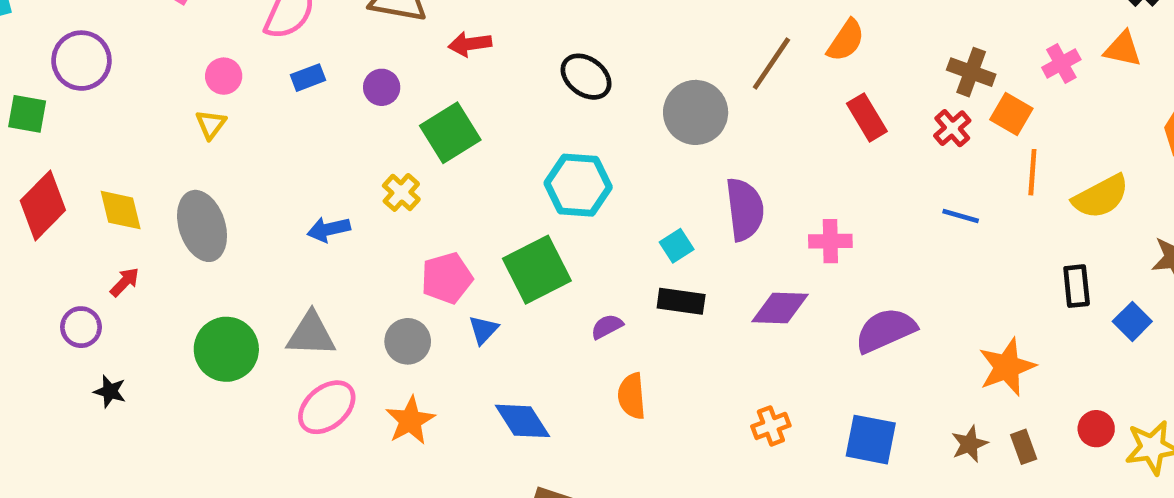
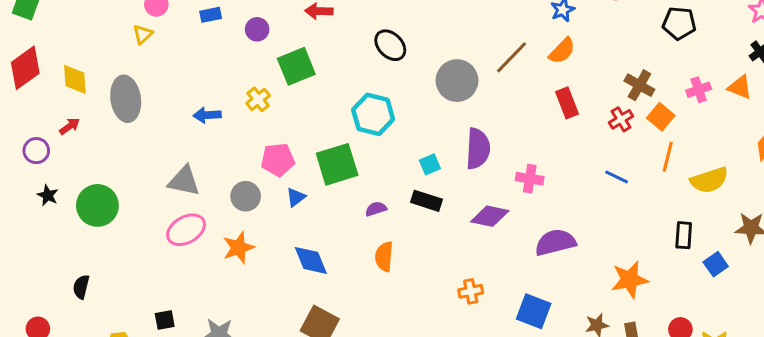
green circle: (226, 349) -> (97, 205), moved

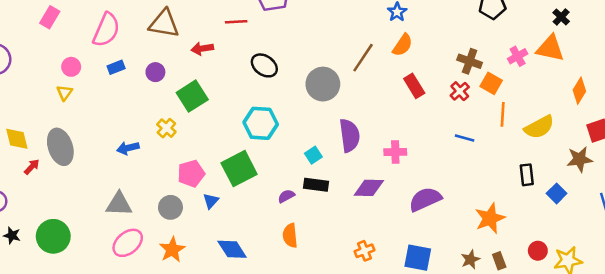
orange triangle: (740, 87) -> (550, 48), size x1.4
red arrow: (69, 126) -> (32, 167), moved
purple semicircle: (376, 209) -> (286, 196), moved

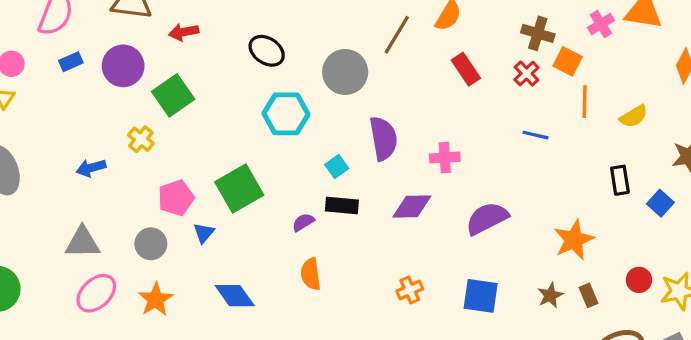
purple circle: (155, 72) -> (123, 66), size x1.6
cyan hexagon: (261, 123) -> (286, 114), moved
yellow semicircle: (539, 127) -> (634, 116), size x0.7

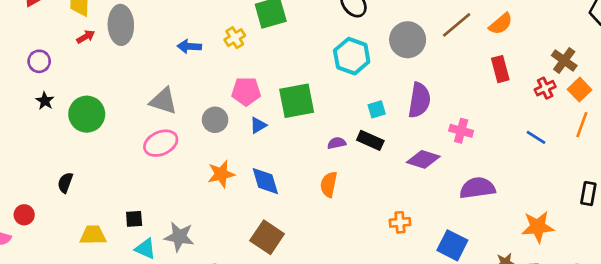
orange star: (156, 299) -> (221, 174), moved

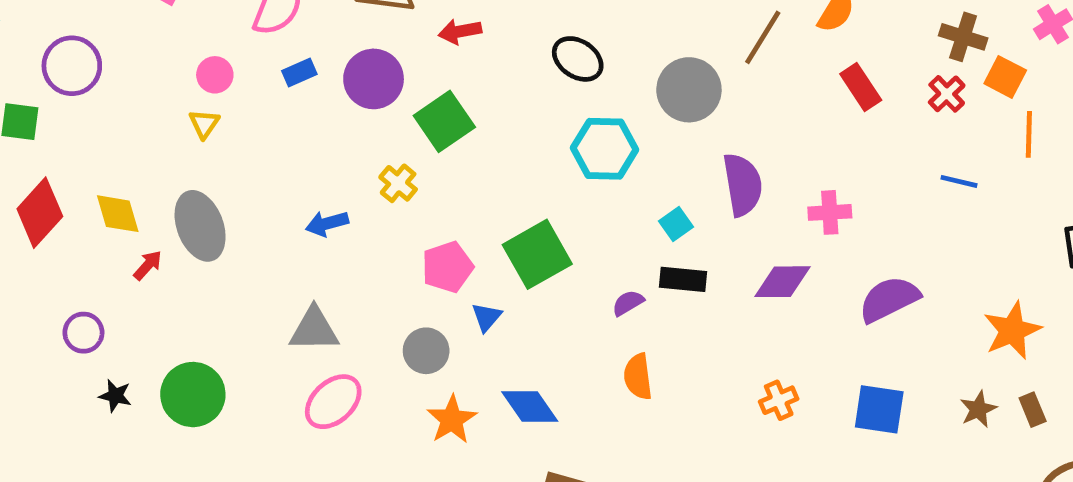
gray circle: (215, 120) -> (426, 351), moved

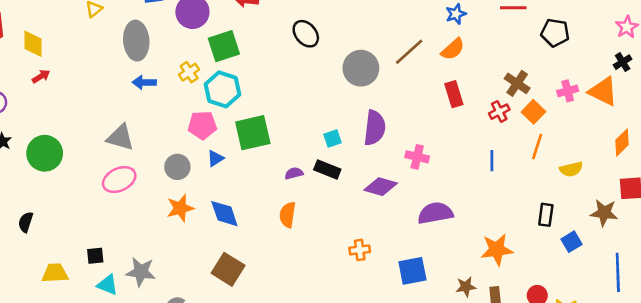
cyan hexagon: (605, 149) -> (223, 89), moved
blue line: (959, 181) -> (492, 161), turned 60
gray ellipse: (200, 226) -> (136, 41), moved
blue square: (879, 409) -> (412, 271), turned -36

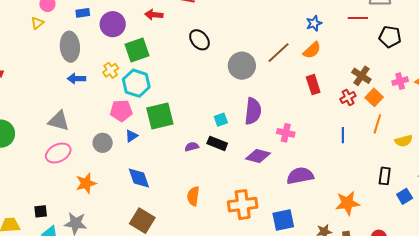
orange star: (180, 208) -> (86, 183), moved
orange semicircle: (288, 215) -> (193, 196), moved
orange cross: (360, 250) -> (243, 205), size x1.8

